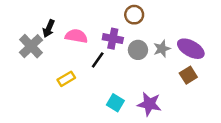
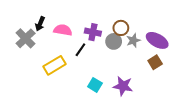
brown circle: (134, 15) -> (121, 28), moved
yellow rectangle: (66, 79) -> (55, 65), size x1.5

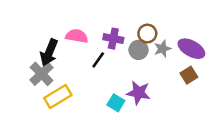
black arrow: (40, 24) -> (49, 52), moved, size x1.5
gray cross: (26, 38) -> (41, 74), moved
yellow rectangle: (55, 65) -> (58, 97), moved
purple star: (123, 86) -> (139, 93), moved

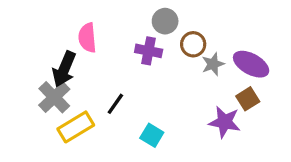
pink semicircle: (77, 36) -> (87, 38), moved, turned -105
gray circle: (139, 50) -> (165, 21), moved
black line: (98, 60) -> (115, 104), moved
purple star: (139, 93) -> (225, 122), moved

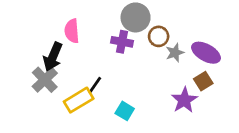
gray circle: (165, 21) -> (136, 17), size x1.4
purple star: (225, 122) -> (184, 100), turned 30
yellow rectangle: (76, 127) -> (79, 100), moved

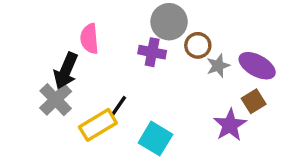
cyan square: (125, 111) -> (155, 139), size x1.4

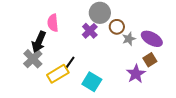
purple cross: (152, 52) -> (90, 31), turned 35

